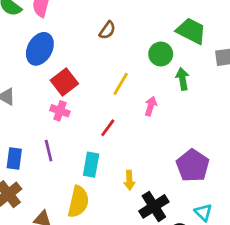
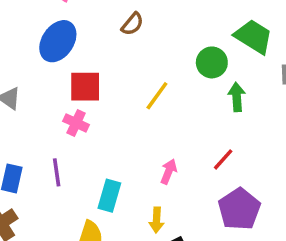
brown semicircle: (107, 30) -> (132, 24), moved
red square: (64, 82) -> (85, 87), turned 32
pink arrow: (151, 106) -> (169, 172), moved
red line: (108, 128) -> (223, 159), moved

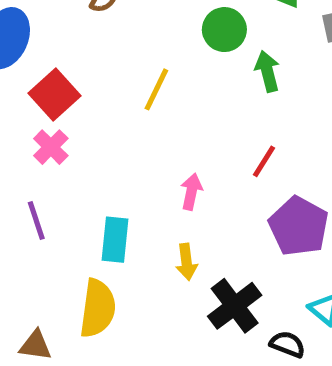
red square: (85, 87) -> (54, 94), turned -32
pink cross: (76, 123) -> (51, 147), turned 30

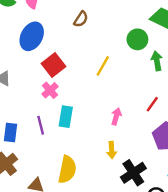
cyan rectangle: (115, 240) -> (66, 117), moved

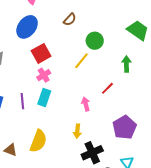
green circle: (137, 39) -> (95, 41), moved
pink cross: (50, 90) -> (44, 75), moved
red line: (152, 104) -> (107, 88), moved
pink arrow: (116, 116) -> (86, 104), turned -40

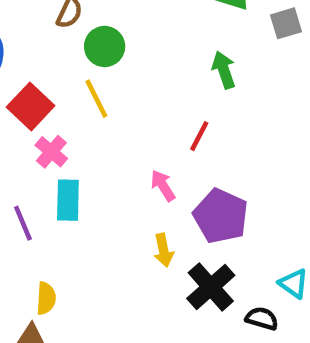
green circle: (95, 41) -> (105, 46), moved
yellow line: (81, 61) -> (96, 99), moved, turned -48
purple pentagon: (125, 127) -> (221, 216), moved
yellow semicircle: (38, 141) -> (46, 298), moved, size x0.6

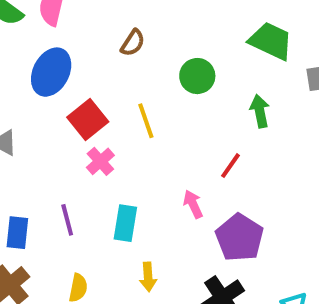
green circle: (105, 46) -> (197, 76), moved
cyan rectangle: (68, 200) -> (125, 223), moved
yellow arrow: (164, 250) -> (148, 277), moved

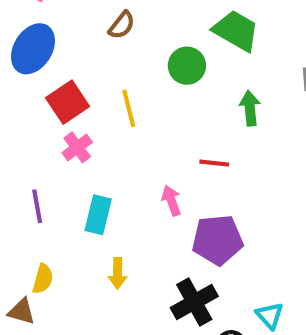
green trapezoid: (271, 41) -> (236, 31), moved
red line: (231, 166) -> (214, 163), turned 56
purple pentagon: (240, 238) -> (218, 240), turned 30

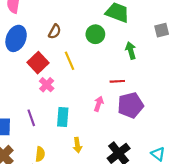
brown semicircle: (122, 25) -> (55, 32), moved
pink arrow: (171, 201) -> (99, 104), turned 48
purple pentagon: (218, 240) -> (130, 105), moved

